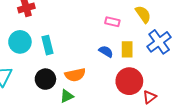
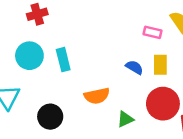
pink rectangle: (112, 22) -> (153, 32), moved
black circle: (45, 79) -> (50, 117), moved
green triangle: (67, 96) -> (125, 119), moved

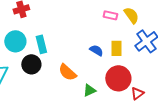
pink rectangle: (153, 32) -> (110, 15), moved
orange semicircle: (97, 96) -> (67, 72), turned 54
black circle: (50, 117) -> (31, 64), moved

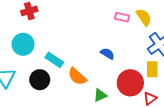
cyan rectangle: (41, 44) -> (54, 60), moved, turned -42
yellow rectangle: (116, 48) -> (152, 69), moved
black circle: (31, 64) -> (40, 80), moved

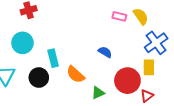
cyan rectangle: (54, 60) -> (53, 58), turned 42

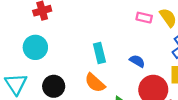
blue semicircle: (105, 52) -> (137, 61), moved
cyan rectangle: (53, 58) -> (99, 53), moved

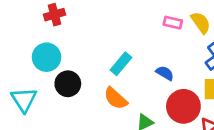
cyan rectangle: (99, 53) -> (121, 64), turned 54
black circle: (54, 86) -> (68, 84), moved

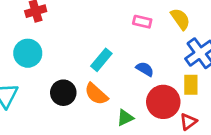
pink rectangle: (173, 23) -> (142, 22), moved
black circle: (68, 84) -> (63, 93), moved

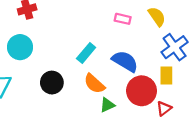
blue semicircle: (145, 69) -> (125, 61), size x1.6
orange semicircle: (96, 94) -> (94, 84), moved

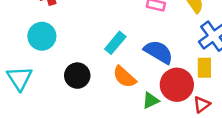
green triangle: (107, 105) -> (151, 100), moved

